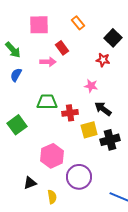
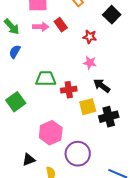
red star: (103, 60) -> (90, 37), moved
pink arrow: (48, 62) -> (41, 27), moved

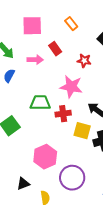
pink arrow: (41, 27) -> (35, 60), moved
pink star: (90, 63) -> (71, 87), moved, size x1.6
yellow square: (88, 107) -> (82, 131), turned 30

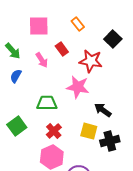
pink arrow: (35, 60) -> (42, 60), turned 56
red star: (84, 61) -> (91, 61), size x1.6
red cross: (63, 114) -> (54, 131), moved, turned -35

